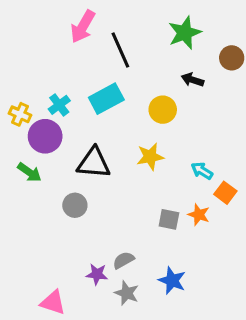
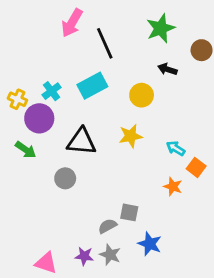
gray square: (169, 219) -> (129, 212), moved
purple star: (97, 274) -> (84, 256), moved

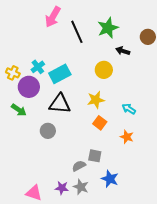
green star: (161, 28) -> (108, 28), moved
cyan rectangle: (92, 86) -> (60, 74), moved
orange square: (196, 167) -> (100, 123), moved

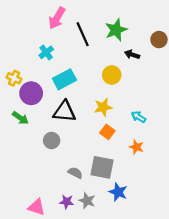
cyan cross: (38, 67) -> (46, 52), moved
gray square: (95, 156) -> (102, 167), size x1.6
gray semicircle: (79, 166) -> (75, 173), moved, turned 56

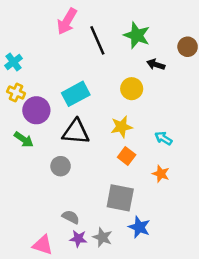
green star: (116, 30) -> (137, 35), turned -30
cyan cross: (46, 52) -> (14, 62), moved
gray semicircle: (75, 173) -> (71, 217), moved

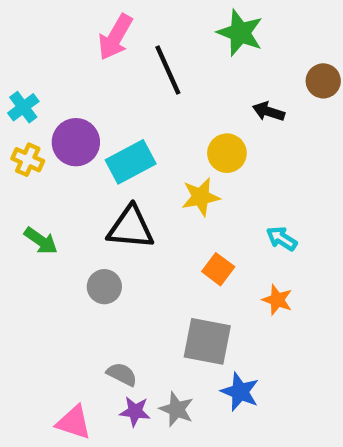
green star: (137, 35) -> (240, 33), moved
purple circle: (36, 110) -> (76, 142), moved
yellow star: (122, 127) -> (201, 197), moved

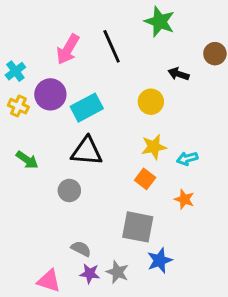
pink arrow: (115, 37) -> (68, 49), moved
yellow star: (201, 197) -> (154, 147), moved
cyan arrow: (282, 239) -> (187, 158), turned -48
blue star: (240, 392) -> (160, 260), turned 30

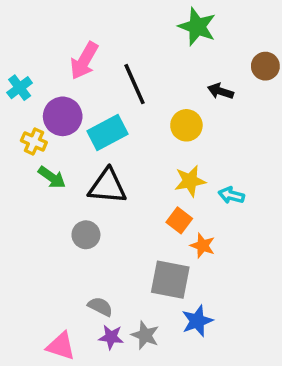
black line: (112, 46) -> (134, 84), moved
yellow cross: (18, 106) -> (34, 141), moved
cyan arrow: (187, 158) -> (231, 195), turned 30
green arrow: (27, 160) -> (52, 177), moved
orange star: (184, 199) -> (203, 246), moved

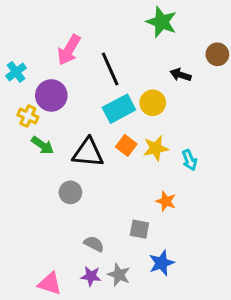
cyan rectangle: (107, 133) -> (119, 109), moved
cyan arrow: (231, 195) -> (189, 160), turned -126
orange square: (179, 220) -> (126, 145), moved
gray square: (170, 280) -> (139, 229), size x0.6
gray semicircle: (100, 307) -> (94, 244), moved

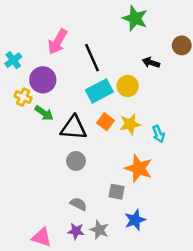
green arrow: (43, 145) -> (44, 113), moved
gray circle: (70, 192) -> (76, 161), moved
orange star: (166, 201) -> (139, 168), size x1.6

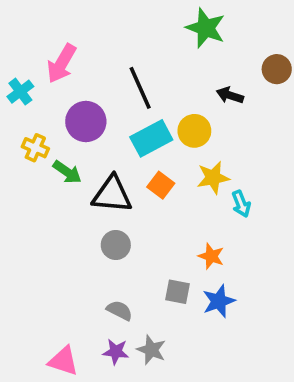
pink arrow: (58, 42) -> (62, 64), moved
purple circle: (43, 80) -> (86, 122), moved
yellow star: (130, 124) -> (213, 178), moved
orange star: (139, 168) -> (211, 256), size x0.6
blue star: (135, 220) -> (219, 301), moved

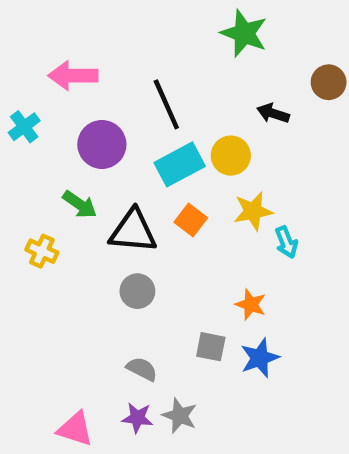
pink arrow: (62, 64) -> (73, 76), turned 60
cyan cross: (20, 92) -> (24, 127), moved
yellow cross: (35, 148) -> (42, 251), moved

